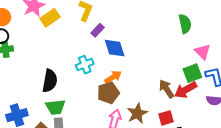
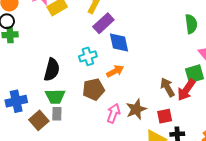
purple rectangle: (98, 30) -> (103, 23), size x1.5
red arrow: (186, 90) -> (186, 90), turned -30
brown pentagon: (108, 93) -> (93, 89), moved

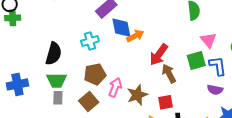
orange arrow: (115, 71) -> (135, 36), moved
red arrow: (186, 90) -> (159, 55), moved
pink arrow: (113, 113) -> (115, 87), moved
brown square: (39, 120) -> (89, 102), moved

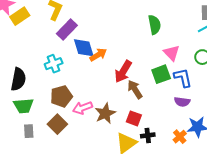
pink arrow: (115, 87) -> (83, 108), turned -126
gray rectangle: (58, 98) -> (29, 131), moved
red square: (165, 102) -> (134, 118), turned 35

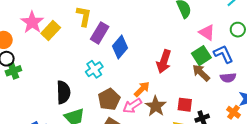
blue diamond: (84, 48) -> (120, 47), turned 70
orange arrow: (98, 55) -> (142, 89), moved
brown arrow: (135, 89) -> (201, 73), moved

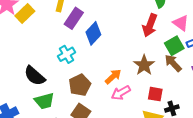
red arrow: (164, 61) -> (150, 25), moved
black semicircle: (63, 92) -> (35, 76), turned 130
pink arrow: (132, 106) -> (121, 93), moved
brown star: (156, 106) -> (144, 65), moved

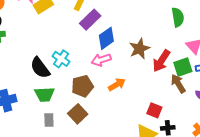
red arrow: (150, 25) -> (161, 61), moved
cyan cross: (67, 54) -> (61, 59), moved, turned -36
brown star: (144, 65) -> (139, 49), moved
pink arrow: (121, 93) -> (101, 60), moved

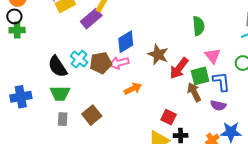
purple rectangle: (90, 20) -> (91, 19), moved
brown star: (139, 49) -> (158, 54), turned -30
brown pentagon: (82, 86) -> (101, 63), moved

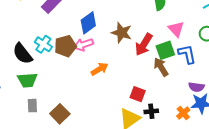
purple semicircle: (218, 105) -> (196, 87), moved
brown square: (92, 115) -> (60, 114), moved

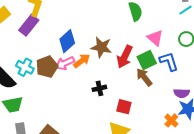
orange arrow: (100, 69) -> (82, 61), moved
black cross: (151, 111) -> (99, 88), moved

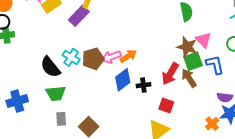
blue diamond: (67, 41) -> (123, 80), moved
brown star: (101, 47) -> (187, 47), moved
red arrow: (125, 57) -> (170, 74), moved

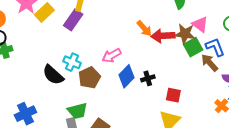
orange arrow: (128, 56) -> (144, 28), moved, turned 90
brown pentagon: (93, 59) -> (89, 78), moved
red arrow: (170, 74) -> (163, 36), moved, turned 65
brown arrow: (189, 78) -> (210, 63), moved
green trapezoid: (56, 93) -> (77, 111), moved

